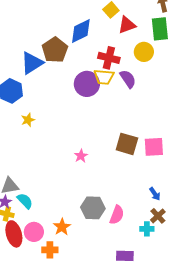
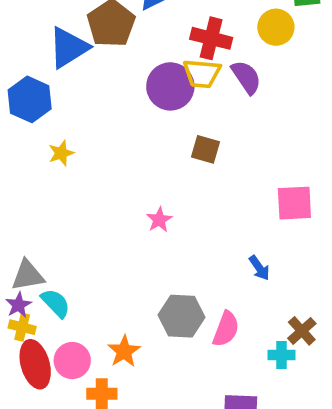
brown square: (127, 144) -> (206, 149), moved, size x0.7
blue arrow: (155, 194) -> (259, 268), moved

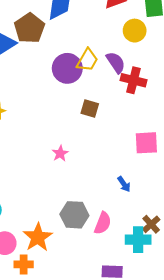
red cross: (211, 38) -> (133, 80), moved
yellow trapezoid: (202, 73) -> (87, 60), turned -65
orange star: (124, 351) -> (38, 237), size x1.4
cyan cross: (281, 355) -> (138, 240), size x1.5

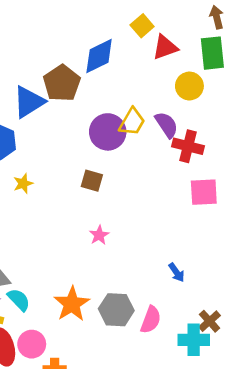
brown square: (90, 109) -> (92, 181), moved
pink square: (146, 143) -> (204, 192), moved
orange star: (38, 237) -> (72, 304), moved

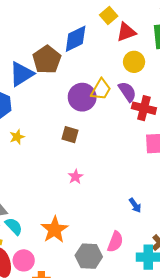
yellow circle: (189, 86) -> (134, 62), moved
gray hexagon: (116, 310) -> (89, 256), moved

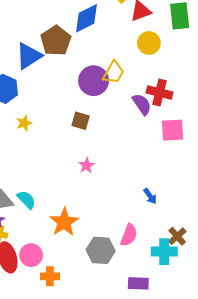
purple semicircle: (127, 92) -> (142, 104), moved
cyan semicircle: (14, 226) -> (26, 200), moved

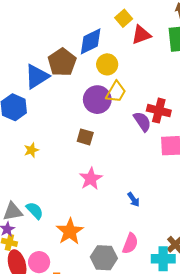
yellow circle: (149, 43) -> (107, 64), moved
yellow star: (24, 123) -> (31, 150), moved
pink star: (86, 166) -> (91, 179), size x1.5
blue arrow: (150, 196) -> (134, 200), moved

